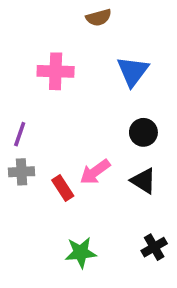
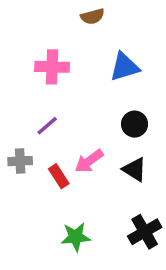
blue triangle: (133, 71) -> (124, 67), turned 36
purple line: (20, 134) -> (47, 126), moved, turned 30
black cross: (154, 247) -> (145, 232), size x1.4

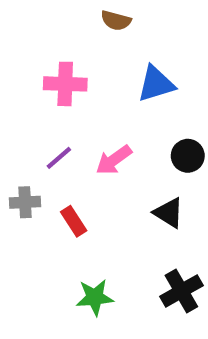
brown semicircle: (92, 16) -> (116, 21), turned 30
black circle: (135, 124) -> (188, 156), moved
pink arrow: (89, 161) -> (114, 160), moved

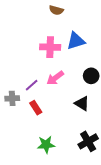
pink cross: (65, 84) -> (50, 47), moved
purple line: (59, 158) -> (32, 85), moved

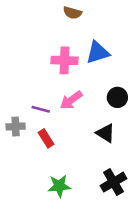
purple line: (32, 85) -> (41, 109), turned 56

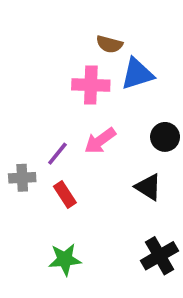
brown semicircle: (72, 13) -> (109, 44), moved
purple line: (41, 109) -> (57, 154), turned -66
green star: (59, 186) -> (65, 259), moved

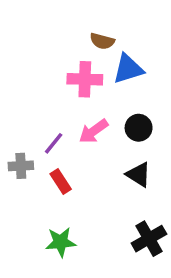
black circle: (165, 137) -> (139, 128), moved

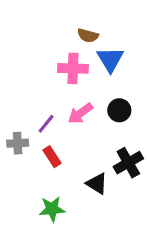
blue triangle: (128, 69) -> (110, 59), turned -44
black triangle: (139, 175) -> (97, 184), moved
black cross: (149, 239) -> (128, 163), moved

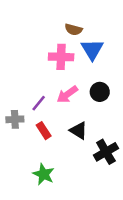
black cross: (128, 163) -> (106, 152), moved
black triangle: (97, 184) -> (79, 131), moved
green star: (52, 209) -> (44, 174), turned 30

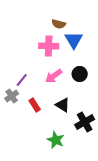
purple line: (39, 103) -> (22, 80), moved
gray cross: (15, 119) -> (12, 96), turned -32
green star: (44, 174) -> (56, 140), moved

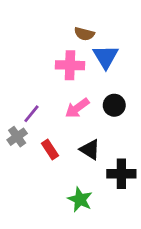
black cross: (85, 122) -> (121, 174), turned 30

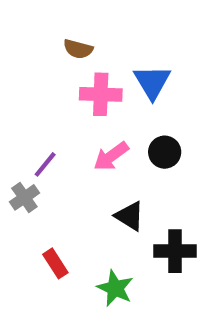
brown semicircle: (84, 34) -> (78, 49), moved
red rectangle: (50, 149) -> (55, 263), moved

